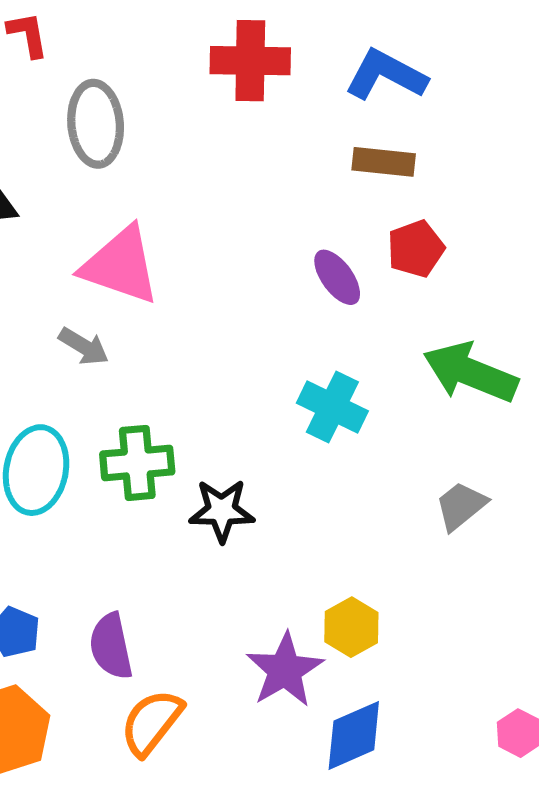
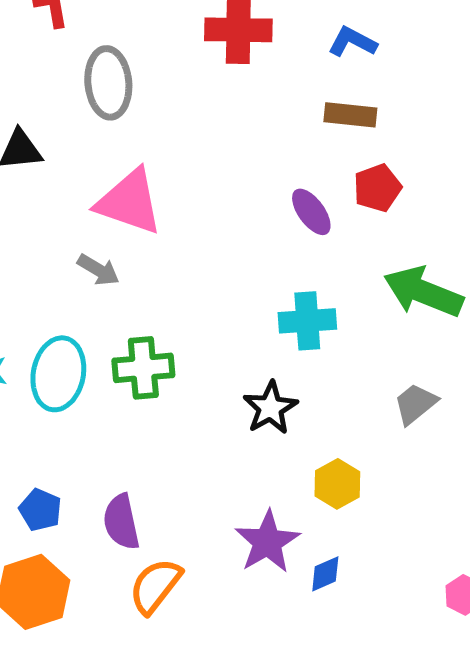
blue L-shape: (386, 75) -> (352, 42), size x0.7
cyan cross: (332, 407) -> (307, 321), turned -30
black star: (222, 511) -> (270, 408), moved, turned -30
yellow hexagon: (351, 627) -> (337, 484), moved
blue diamond: (354, 735) -> (325, 574), moved, size x0.6

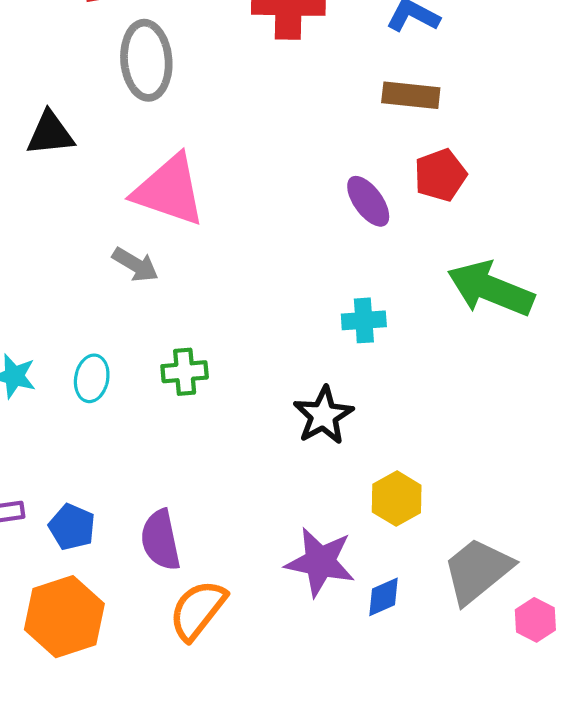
cyan cross: (307, 321) -> (364, 320), size x0.7
green cross: (143, 368) -> (185, 372), size x0.7
cyan ellipse: (58, 374) -> (92, 378), size x0.6
gray trapezoid: (415, 404) -> (477, 571), moved, size x1.5
purple star: (267, 542) -> (320, 562), turned -30

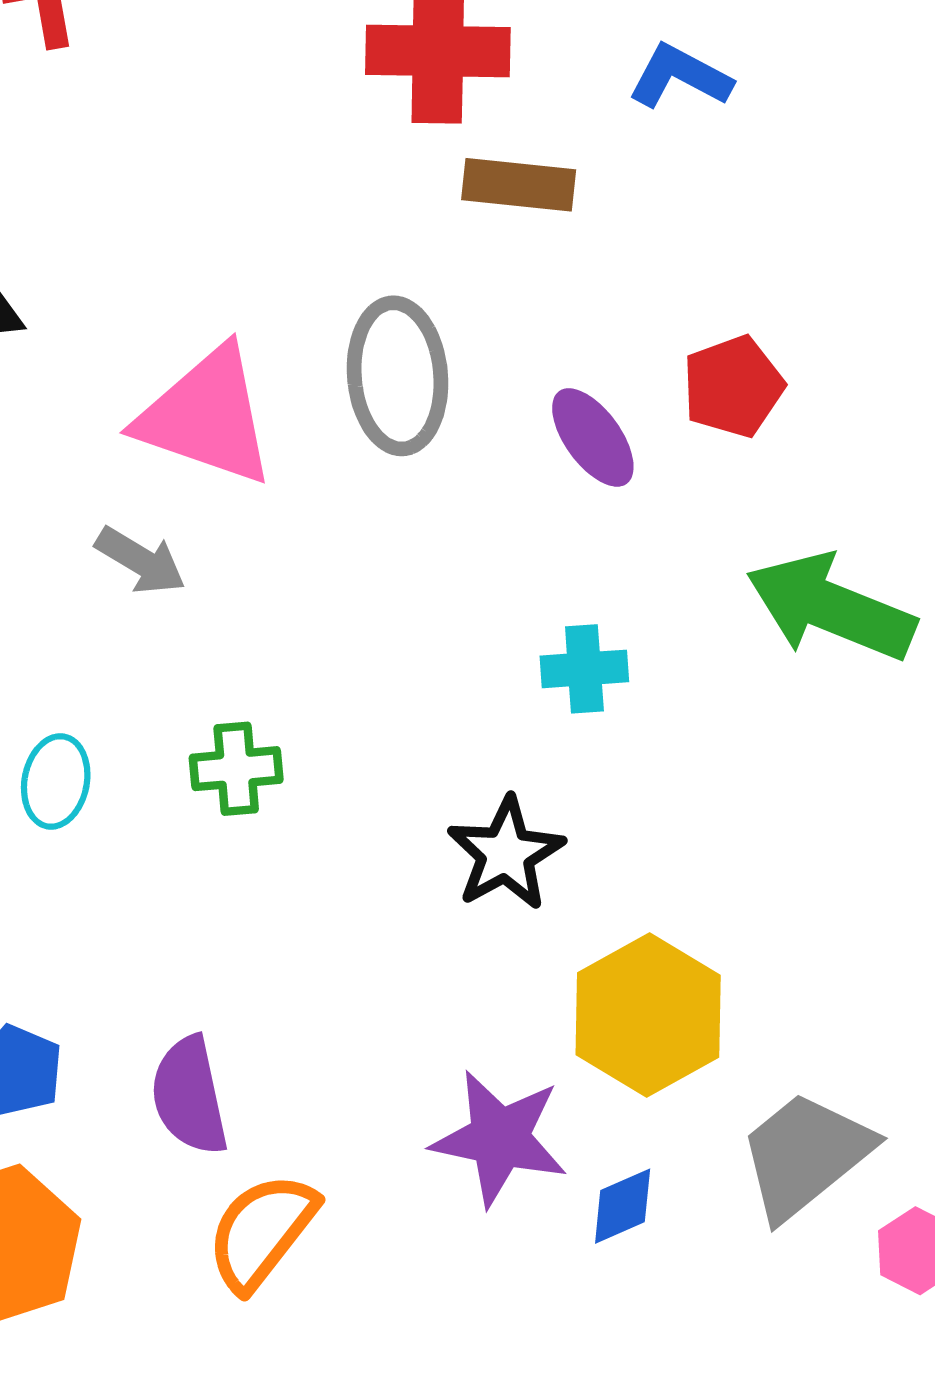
gray ellipse: (146, 60) -> (398, 376), moved
brown rectangle: (411, 95) -> (519, 185), moved
yellow hexagon: (397, 499) -> (648, 1015), size x1.5

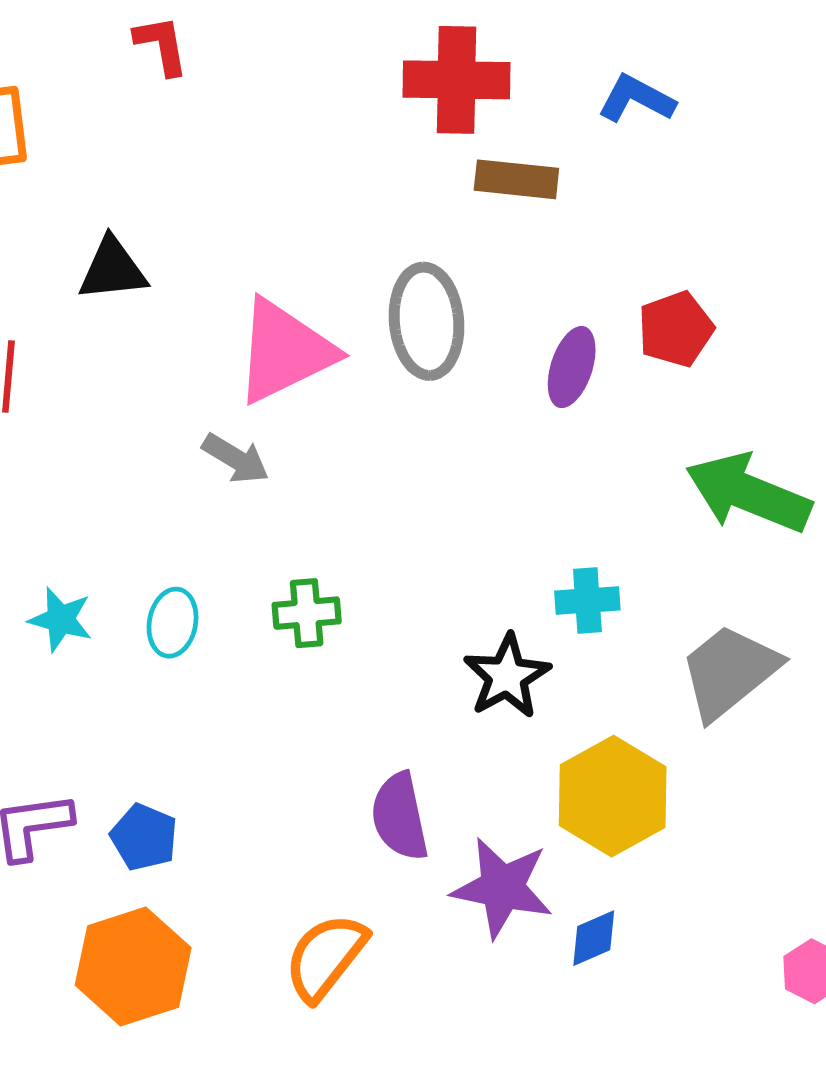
pink triangle: (206, 416) -> (285, 351), turned -45
purple ellipse: (593, 437) -> (572, 367), turned 54
cyan cross: (584, 669) -> (587, 600), moved
purple semicircle: (189, 1096) -> (400, 817), moved
gray trapezoid: (805, 1155) -> (729, 671), moved

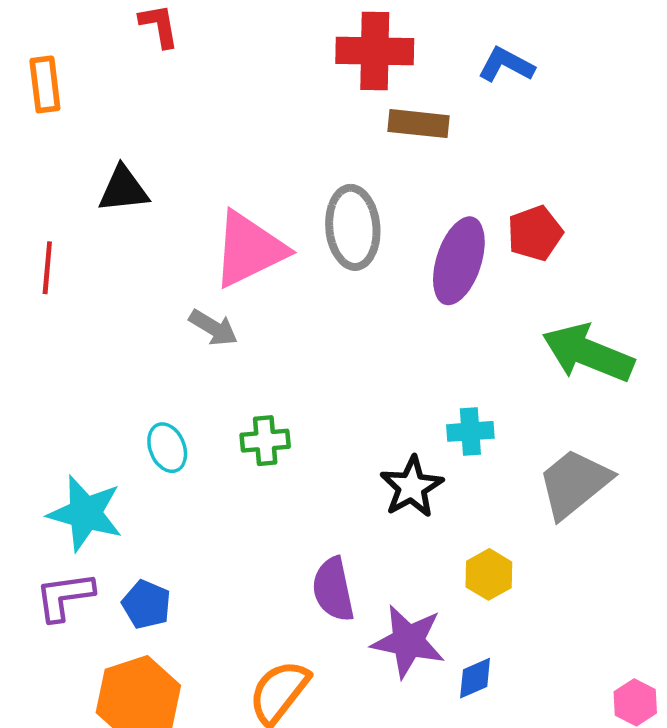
purple ellipse: (572, 367) -> (459, 261), size x1.5
cyan star: (61, 619) -> (85, 513), moved, size x1.6
cyan ellipse: (173, 623) -> (167, 448), turned -33
yellow hexagon: (613, 796) -> (489, 574), size x0.6

